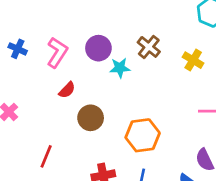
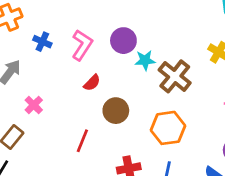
brown cross: (149, 47) -> (175, 76), moved, size x1.4
red line: (46, 156) -> (82, 141), moved

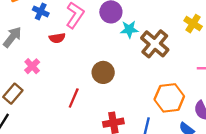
red semicircle: (92, 83) -> (57, 38), moved, turned 35
orange hexagon: (168, 128) -> (169, 98), moved

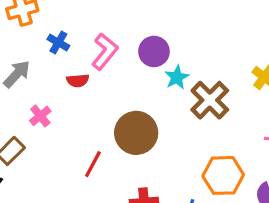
cyan star: (129, 29) -> (177, 77), turned -30
brown circle: (103, 72) -> (136, 133), size x1.4

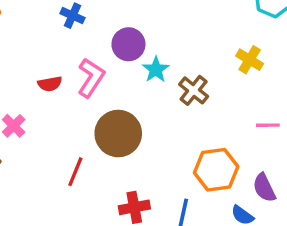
blue cross: (58, 42) -> (72, 16), moved
pink L-shape: (105, 51) -> (91, 78), moved
brown cross: (210, 100) -> (194, 90), size x0.7

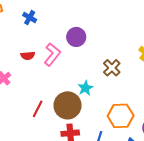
blue cross: (72, 16) -> (30, 18), moved
cyan star: (156, 70) -> (85, 88), moved
brown circle: (118, 134) -> (68, 105), moved

